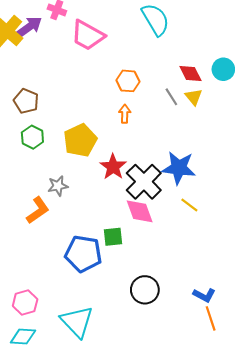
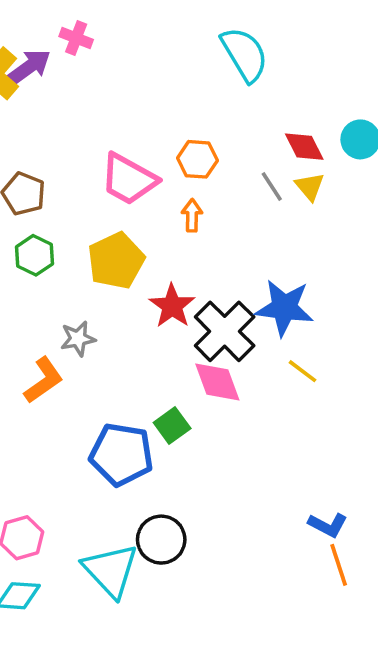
pink trapezoid: (88, 35) -> (129, 179), moved
green square: (113, 237) -> (172, 425), turned -30
black circle: (145, 290) -> (161, 540), moved

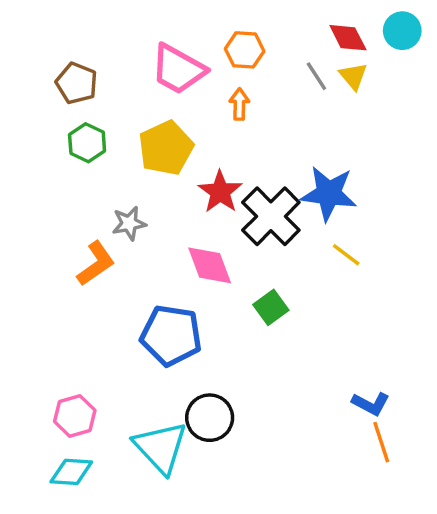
pink diamond: (217, 382) -> (210, 265), moved
green square: (172, 425) -> (271, 307), moved

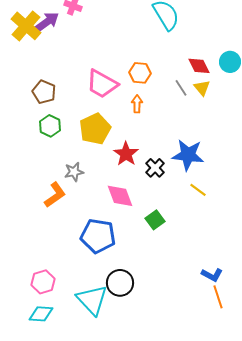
black cross: (271, 216) -> (155, 168), size x0.6

